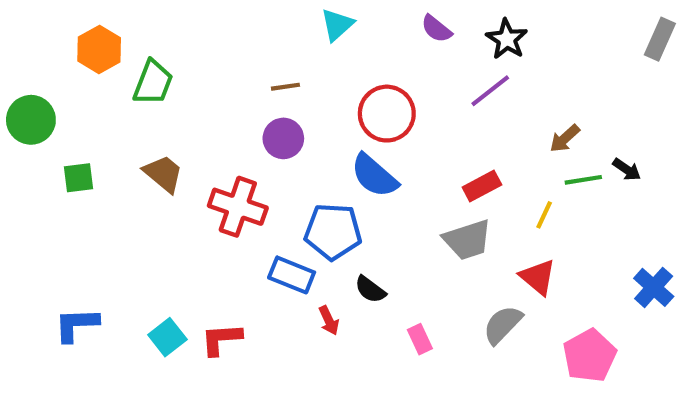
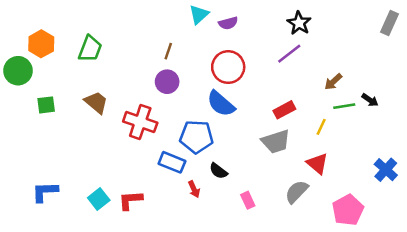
purple semicircle: (436, 29) -> (228, 23), moved, turned -54
orange hexagon: (99, 49) -> (41, 44), moved
brown line: (285, 87) -> (168, 51), turned -63

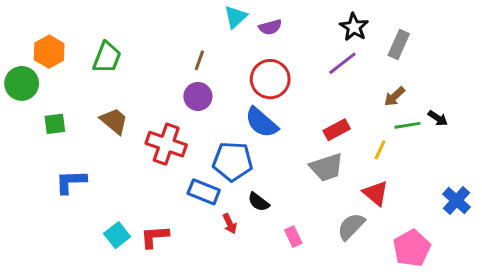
gray rectangle: (389, 23) -> (399, 44), moved
blue L-shape: (45, 192) -> (71, 182), moved

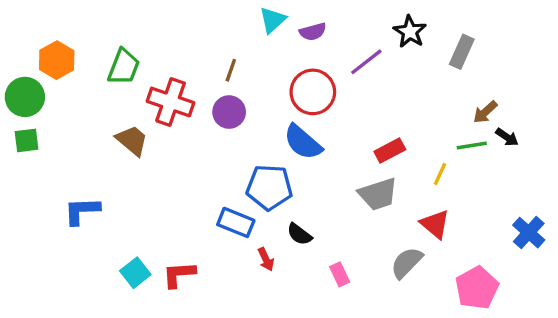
purple line: (342, 63) -> (366, 62), moved
brown arrow: (394, 96) -> (485, 112), moved
green square: (55, 124) -> (27, 140), moved
red cross: (166, 144) -> (171, 102), moved

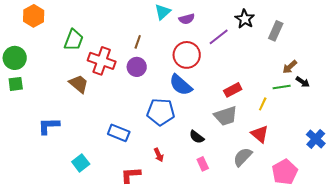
orange hexagon: (57, 60) -> (34, 16), moved
blue rectangle: (236, 222) -> (119, 133), moved
black semicircle: (299, 234) -> (197, 137), moved
red L-shape: (179, 274) -> (131, 175), moved

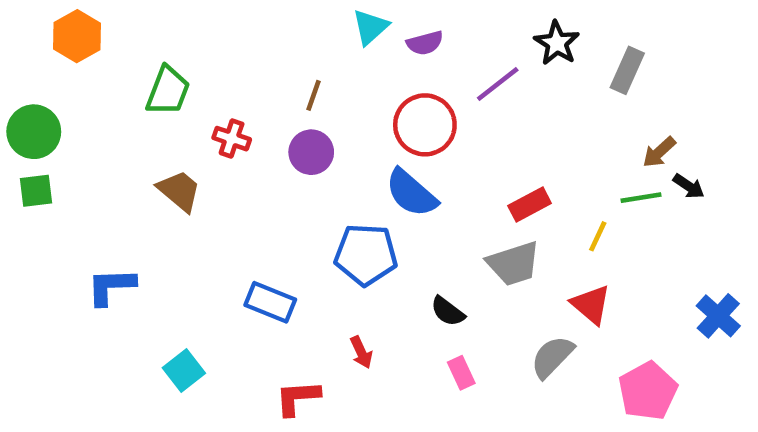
red cross: (102, 61) -> (232, 139), size x0.6

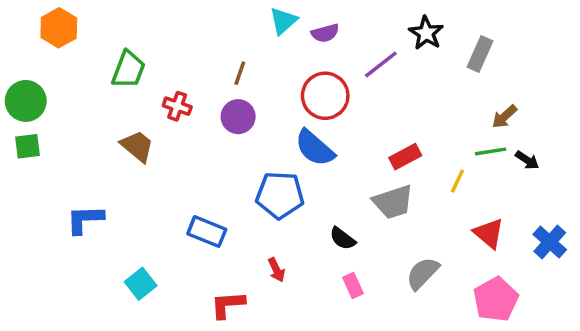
black arrow: (689, 186) -> (527, 160), moved
red triangle: (591, 305) -> (489, 233), moved

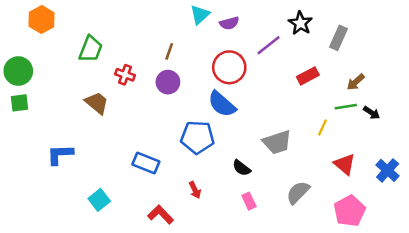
red rectangle: (405, 157) -> (308, 76), moved
red L-shape: (228, 305) -> (161, 215), turned 50

